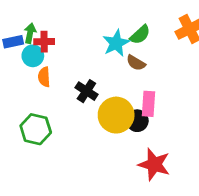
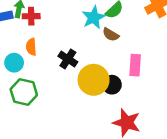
cyan circle: (33, 56) -> (14, 63), moved
pink rectangle: (149, 104) -> (135, 65), moved

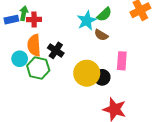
orange semicircle: (31, 47) -> (34, 45), size x1.5
black cross: (68, 59) -> (56, 50), moved
green hexagon: (24, 92) -> (38, 68), moved

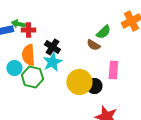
green arrow: (24, 13) -> (18, 24), turned -88
green semicircle: (104, 14) -> (103, 32), moved
cyan star: (87, 21) -> (52, 62), moved
black cross: (56, 50) -> (52, 47), moved

